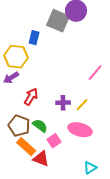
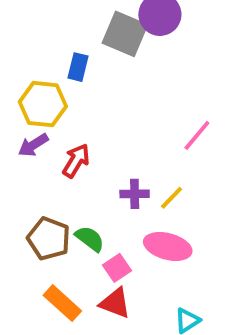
red arrow: (31, 97) -> (76, 161), moved
orange rectangle: (26, 147) -> (62, 303), moved
red triangle: (41, 159) -> (115, 303), moved

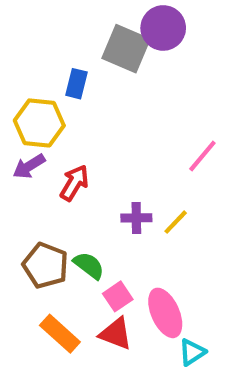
pink ellipse: (168, 246) -> (165, 313), moved, turned 51

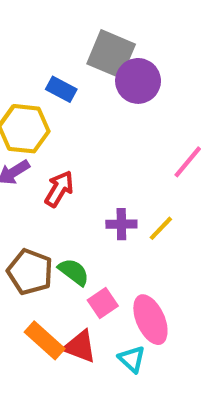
purple circle: (163, 28) -> (138, 81), moved
blue rectangle: (76, 84) -> (61, 89), turned -76
red triangle: (116, 334) -> (80, 347), moved
cyan triangle: (192, 352) -> (132, 359), moved, turned -44

